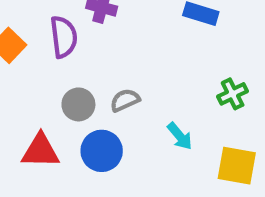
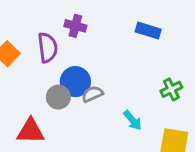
blue circle: (102, 151) -> (75, 82), moved

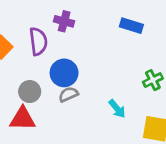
gray semicircle: (92, 94) -> (68, 94), moved
gray circle: (58, 97) -> (30, 92), moved

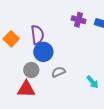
purple cross: (64, 21) -> (78, 20), moved
blue circle: (64, 73) -> (43, 52), moved

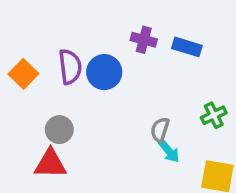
blue circle: (43, 52) -> (104, 72), moved
gray semicircle: (58, 72) -> (160, 130), moved, turned -48

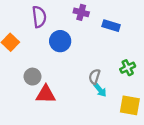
purple cross: (144, 40) -> (81, 12), moved
purple semicircle: (70, 67) -> (39, 17), moved
red triangle: (50, 164) -> (46, 94), moved

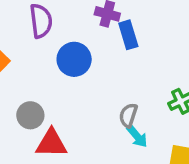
blue rectangle: (111, 26) -> (128, 35), moved, turned 56

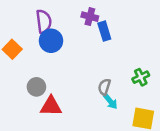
blue circle: (74, 59) -> (51, 41), moved

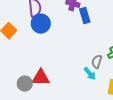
gray circle: (36, 87) -> (25, 84), moved
gray semicircle: (104, 87) -> (97, 62), moved

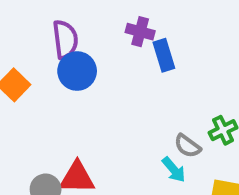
gray semicircle: (97, 62) -> (188, 146), turned -72

